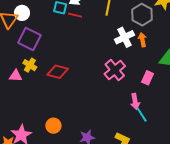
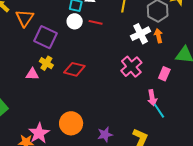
white circle: (22, 13) -> (75, 21), moved
red line: (75, 15) -> (96, 22), moved
orange circle: (53, 126) -> (71, 123), size x1.5

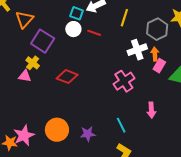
yellow cross: (46, 63) -> (33, 63), moved
pink rectangle: (164, 74) -> (159, 66), moved
pink arrow: (152, 98) -> (151, 110), moved
cyan line: (159, 111) -> (121, 125), moved
purple star: (105, 135) -> (88, 134), moved

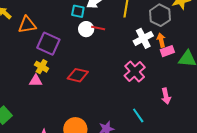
orange triangle: (24, 19) -> (27, 25), turned 48
white circle: (73, 29) -> (86, 29), moved
pink rectangle: (159, 66) -> (167, 51), turned 48

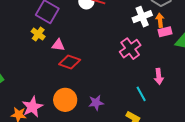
red diamond: (78, 75) -> (70, 62), moved
pink triangle: (36, 81) -> (58, 45), moved
cyan line: (138, 115) -> (141, 94), moved

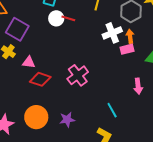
pink rectangle: (165, 32) -> (127, 49), moved
pink cross: (130, 49) -> (78, 75), moved
pink arrow: (159, 76) -> (138, 86), moved

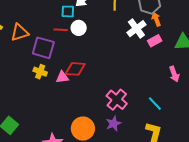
red line: (68, 18) -> (61, 30), moved
orange arrow: (130, 36) -> (156, 19), moved
pink cross: (78, 75) -> (117, 100), moved
red diamond: (40, 79) -> (75, 69), moved

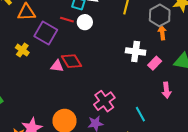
white cross: (136, 29) -> (136, 52), moved, turned 30
pink rectangle: (155, 41) -> (155, 63), moved, turned -32
red diamond: (75, 69) -> (72, 61), turned 40
yellow cross: (40, 72) -> (22, 50), moved

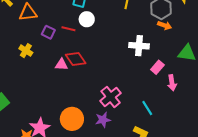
red line: (67, 20) -> (68, 29), moved
purple square: (46, 33) -> (48, 32), size x0.6
orange arrow: (162, 33) -> (165, 25), turned 120
pink rectangle: (155, 63) -> (157, 67), moved

